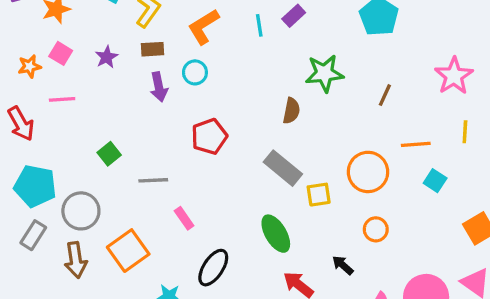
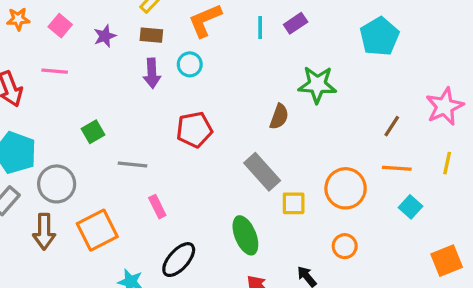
orange star: (29, 66) -> (18, 19), moved
brown line: (385, 95) -> (392, 126), moved

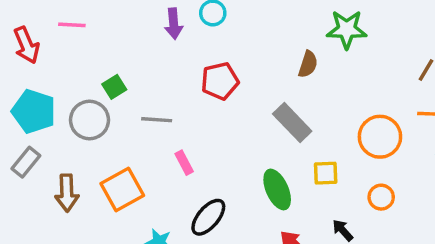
gray circle: (57, 184) -> (90, 120), moved
yellow square: (294, 203) -> (326, 173), moved

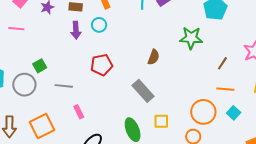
green star: (347, 29) -> (191, 38), moved
orange circle: (380, 137) -> (203, 112), moved

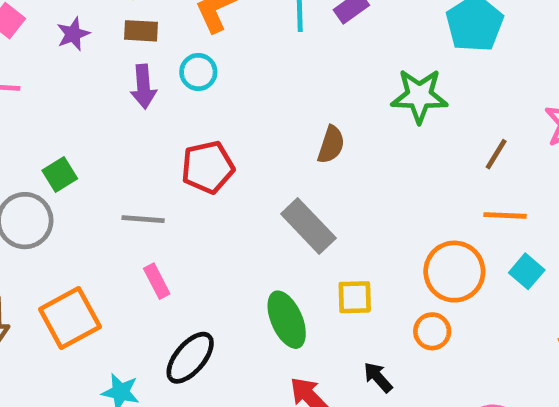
gray line: (64, 86) -> (143, 219), moved

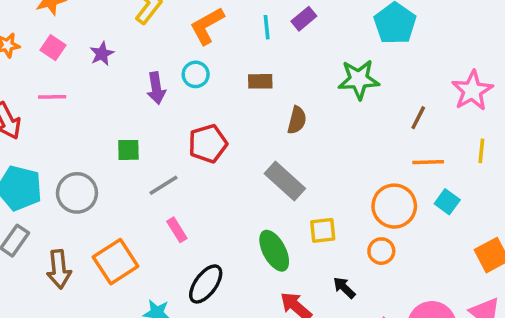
brown rectangle: (141, 31) -> (260, 81), moved
green square: (60, 174) -> (128, 150), moved, turned 35
gray line: (143, 219) -> (163, 185), turned -32

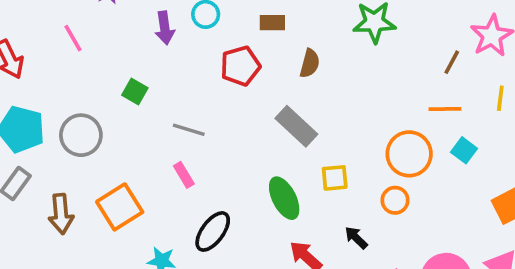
pink line: (52, 97) -> (73, 38), moved, turned 60
brown line: (418, 118) -> (452, 62), moved
red pentagon: (208, 144) -> (240, 66), moved
green square: (128, 150) -> (135, 92), turned 30
gray line: (163, 185) -> (189, 130), moved, turned 48

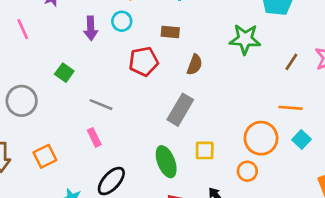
brown line: (452, 62) -> (291, 62), moved
gray rectangle: (296, 126) -> (180, 110), turned 72
orange square: (120, 207) -> (45, 156), size x0.7

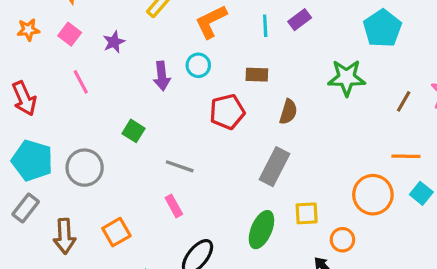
green ellipse: (166, 162) -> (261, 230), turned 48
orange circle: (247, 171) -> (342, 240), moved

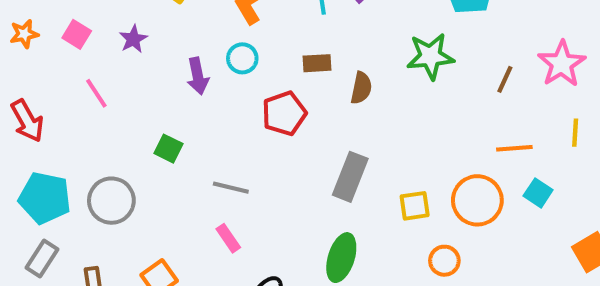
brown semicircle: (288, 112) -> (361, 88), moved
yellow square: (307, 213) -> (415, 206), moved

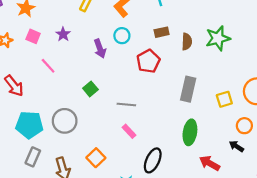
green star: (430, 56) -> (218, 38), moved
green square: (169, 149) -> (90, 89), turned 32

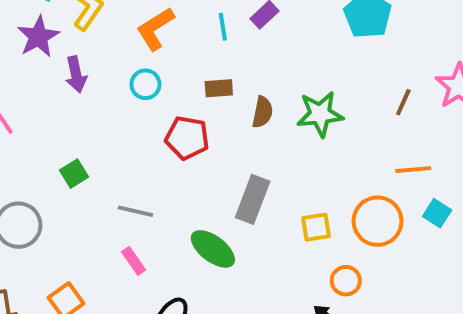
purple star: (63, 34) -> (38, 37), moved, size x1.5
purple arrow: (100, 49) -> (76, 74), moved
red pentagon: (148, 61) -> (187, 138), turned 30
green ellipse: (190, 132) -> (213, 249), moved, turned -70

